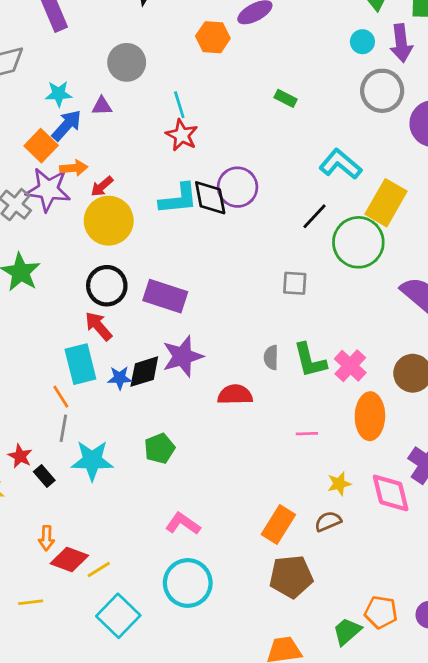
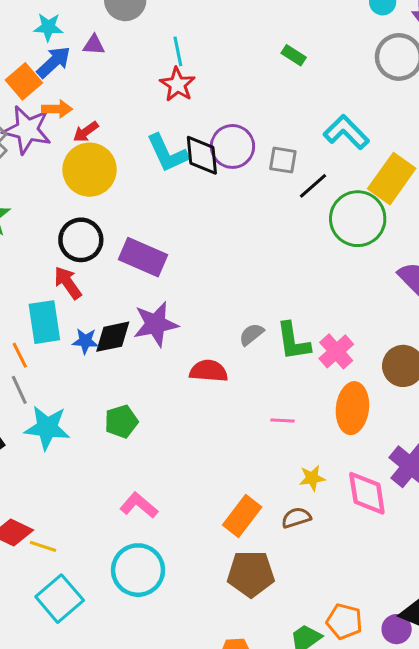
cyan L-shape: (178, 199) -> (167, 153), turned 66
gray square: (295, 283) -> (283, 160), moved
gray semicircle: (271, 357) -> (251, 334), turned 45
gray line: (63, 428) -> (19, 390), turned -40
yellow line: (99, 570) -> (43, 546), turned 45

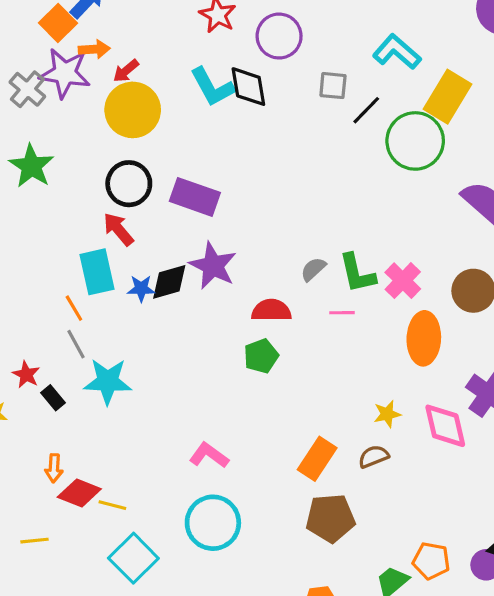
purple circle: (232, 146) -> (279, 36), moved
purple star: (156, 324) -> (213, 266), turned -30
green pentagon: (121, 421) -> (261, 356), moved
pink line: (282, 421) -> (342, 313), moved

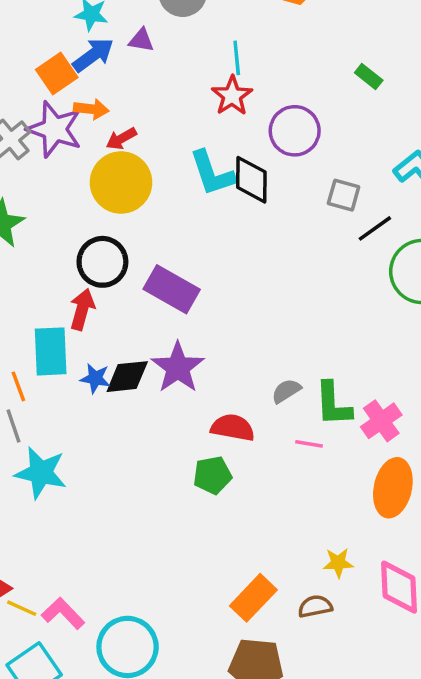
red arrow: (118, 229) -> (82, 309), turned 45
pink L-shape: (209, 455) -> (63, 613), moved

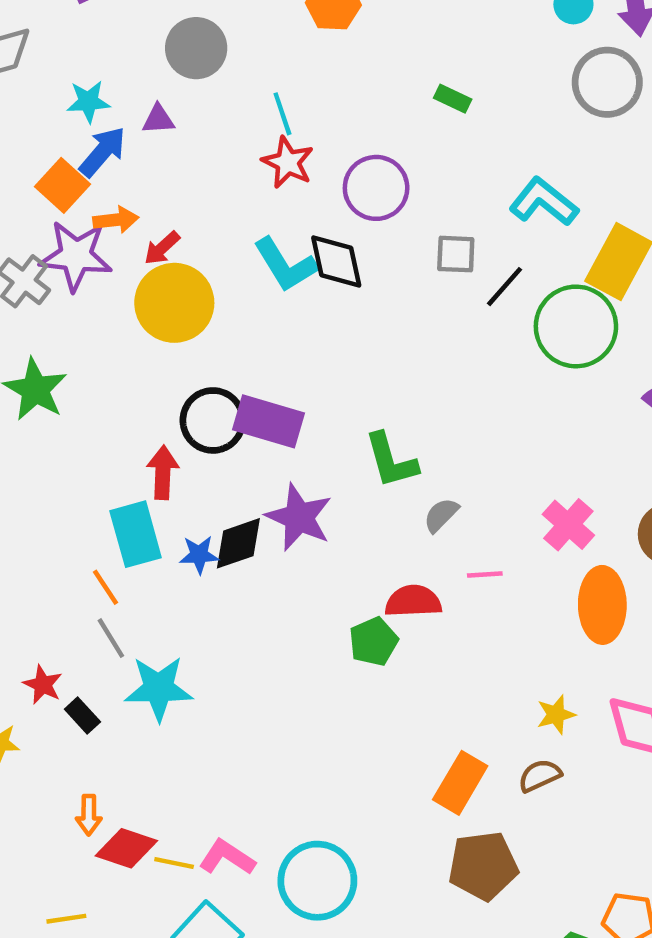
black circle: (102, 262) -> (213, 420), moved
green L-shape: (333, 404) -> (391, 460), moved
red semicircle: (233, 428) -> (413, 601), moved

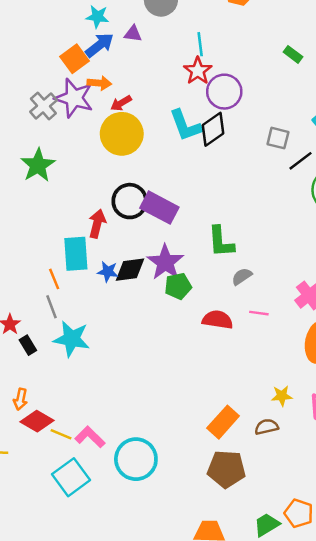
purple circle: (376, 188) -> (224, 92), moved
black diamond: (336, 262) -> (213, 129), turned 56
green pentagon: (373, 642) -> (178, 286), moved

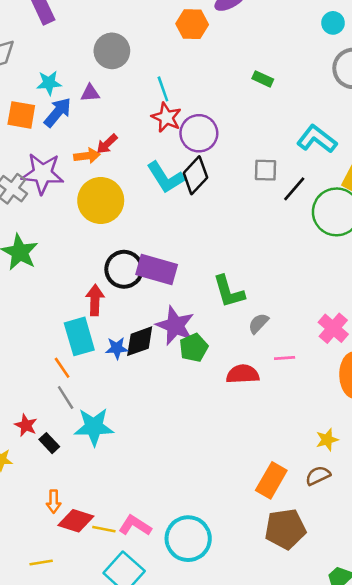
orange square: (74, 59) -> (21, 115), moved, turned -32
orange arrow: (99, 83) -> (87, 156), moved
red arrow: (121, 103) -> (107, 144), moved

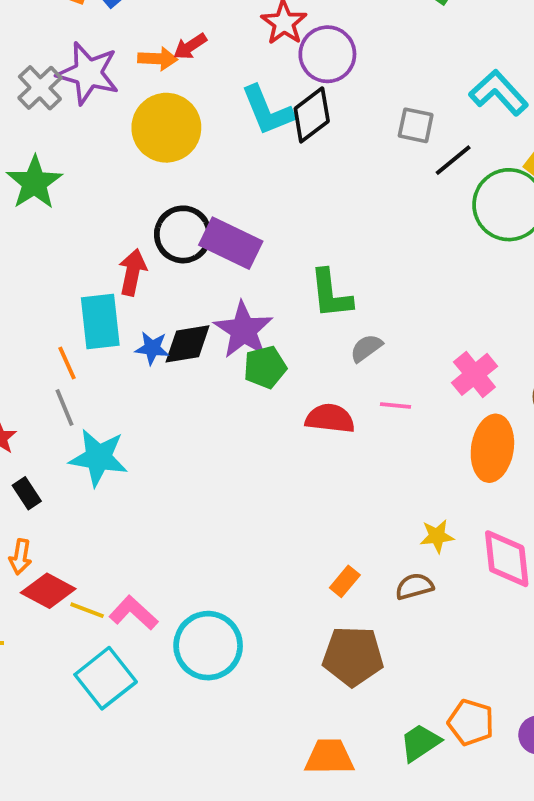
black rectangle: (49, 443) -> (27, 493), moved
orange rectangle: (271, 480) -> (345, 581), size x0.6

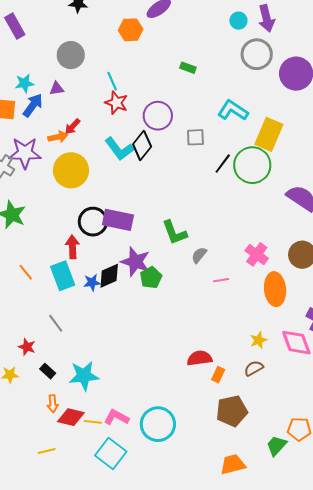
purple circle: (327, 54) -> (158, 116), moved
black line: (453, 160) -> (223, 164), moved
orange line: (67, 363) -> (26, 272), moved
red semicircle: (330, 418) -> (200, 358), moved
cyan star: (98, 458) -> (84, 376), moved

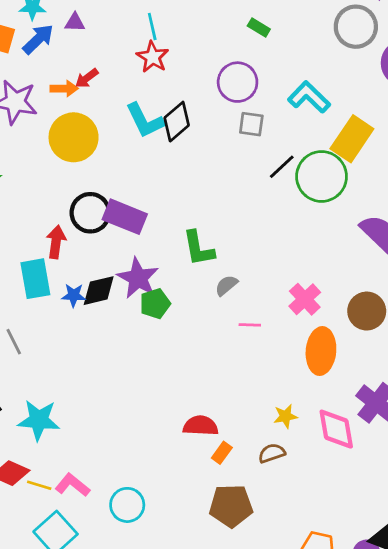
purple circle: (158, 116) -> (238, 82), moved
cyan circle: (158, 424) -> (127, 505), size x0.7

